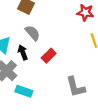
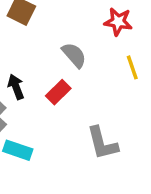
gray semicircle: (33, 33) -> (74, 55), moved

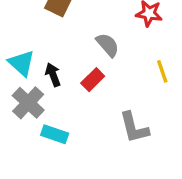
yellow line: (132, 67) -> (162, 71), moved

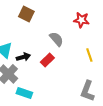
black arrow: (53, 75) -> (23, 57), turned 96
gray L-shape: (134, 128) -> (87, 91), moved, turned 35

